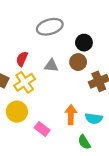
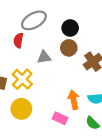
red semicircle: (22, 59) -> (18, 40), moved
pink rectangle: (42, 129) -> (60, 118), moved

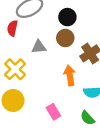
orange arrow: (74, 100) -> (70, 75), moved
pink rectangle: (60, 118) -> (53, 112), turned 32

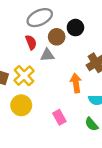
red semicircle: (12, 28) -> (31, 42), moved, turned 144
brown circle: (65, 38) -> (57, 37), moved

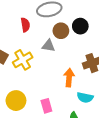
red semicircle: (31, 42) -> (25, 25), moved
yellow circle: (21, 105) -> (16, 101), moved

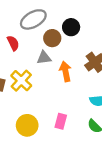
orange arrow: (69, 78) -> (65, 71), moved
pink rectangle: (46, 106) -> (61, 121), turned 48

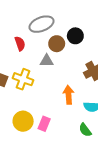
orange arrow: (65, 71) -> (68, 95), moved
yellow cross: (21, 81) -> (23, 79), turned -30
pink rectangle: (61, 121) -> (44, 124), moved

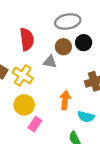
gray ellipse: (41, 24) -> (68, 22), moved
red semicircle: (20, 44) -> (27, 39), size x1.5
yellow circle: (23, 121) -> (24, 105), moved

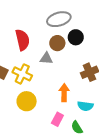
pink rectangle: (35, 124) -> (57, 119), moved

